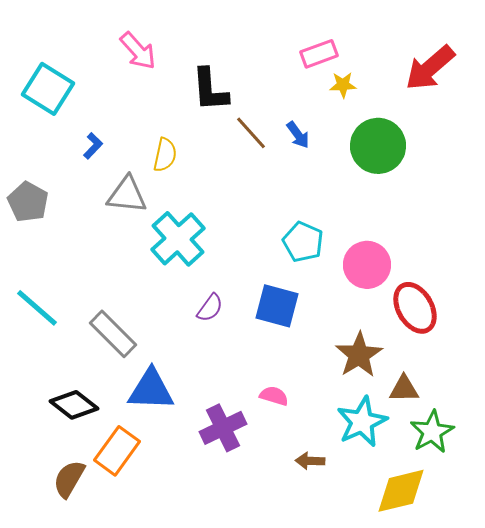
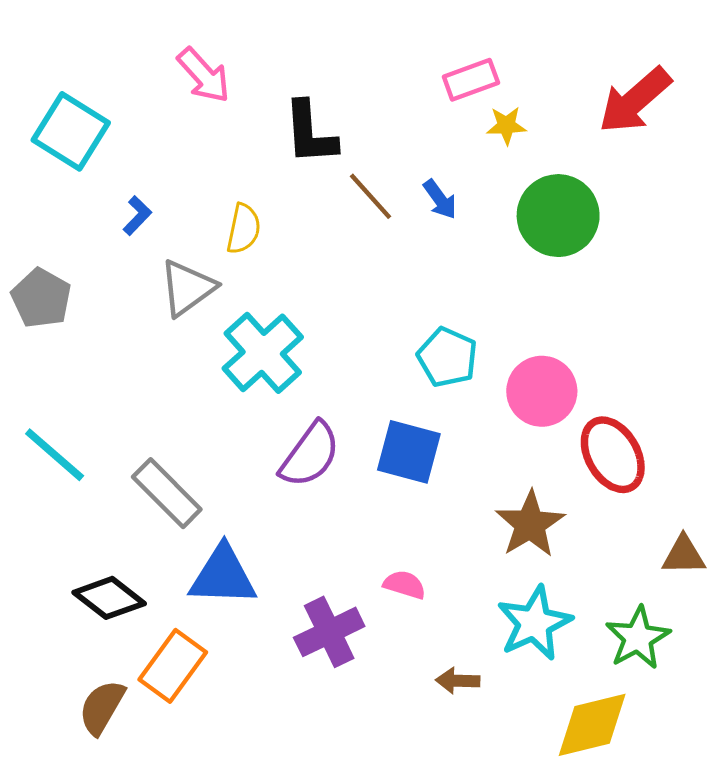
gray triangle: (127, 195) -> (187, 288), turned -42
purple semicircle: (210, 308) -> (310, 455), size x1.6
brown triangle: (404, 389) -> (684, 555), moved

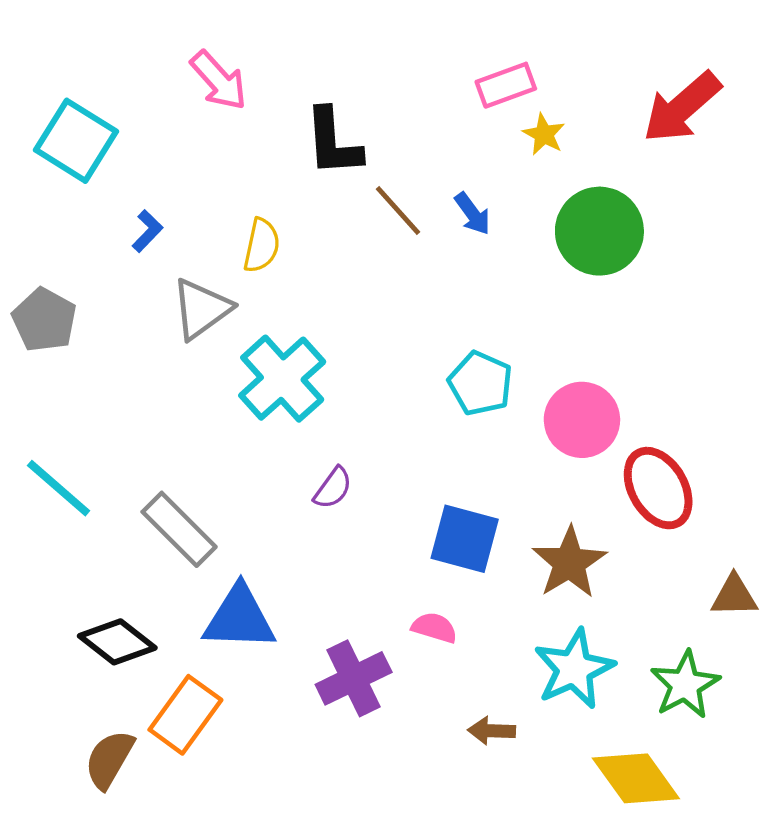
yellow star: (506, 125) -> (544, 134), turned 30
blue square: (409, 452) -> (465, 539), moved
purple semicircle: (310, 455) -> (333, 488), size x0.6
yellow diamond: (592, 725) -> (636, 778), turned 68

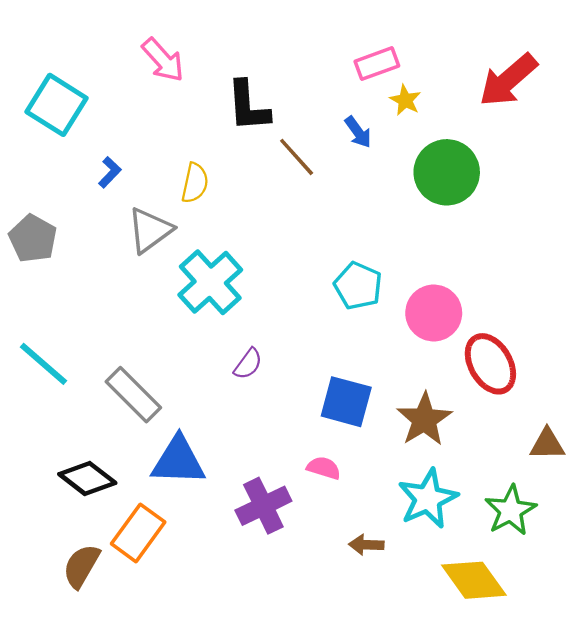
blue arrow: (473, 214) -> (358, 132), moved

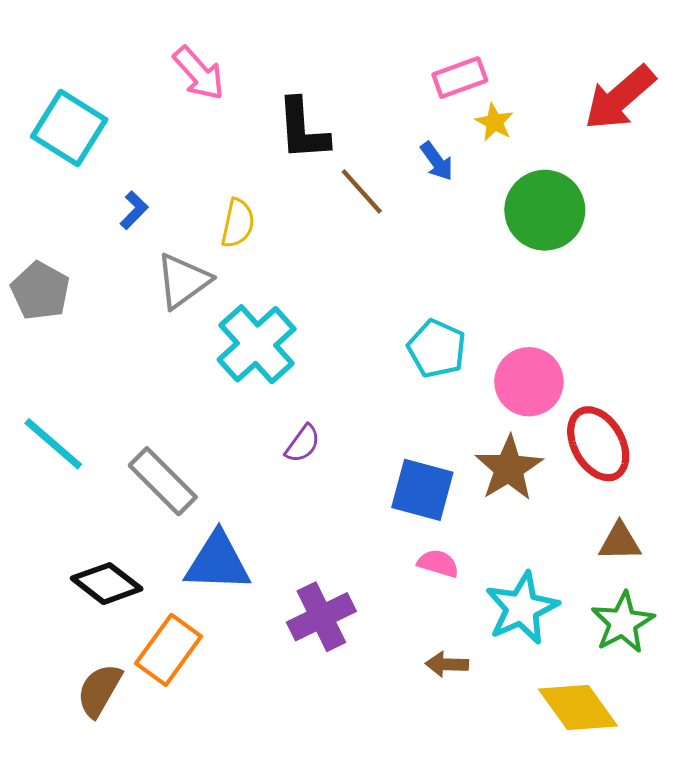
brown star: (424, 419) -> (509, 468), moved
brown triangle: (547, 444) -> (620, 542), moved
pink semicircle: (324, 468) -> (438, 563), moved

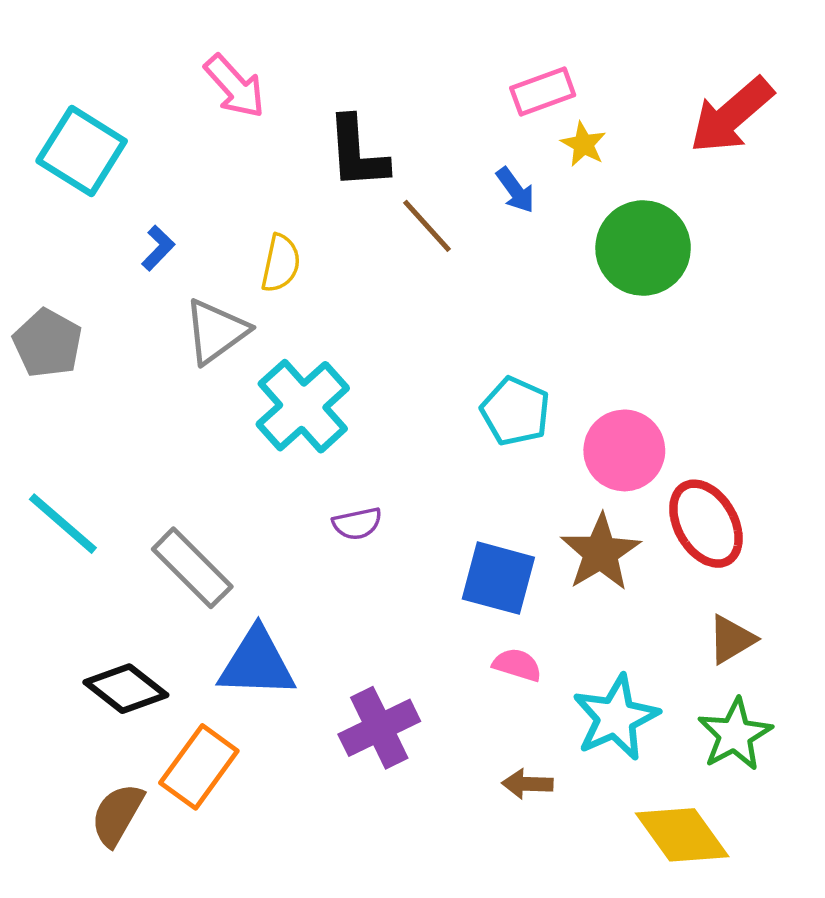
purple semicircle: (303, 444) -> (357, 524), turned 42
brown triangle: (620, 542) -> (731, 639), turned -30

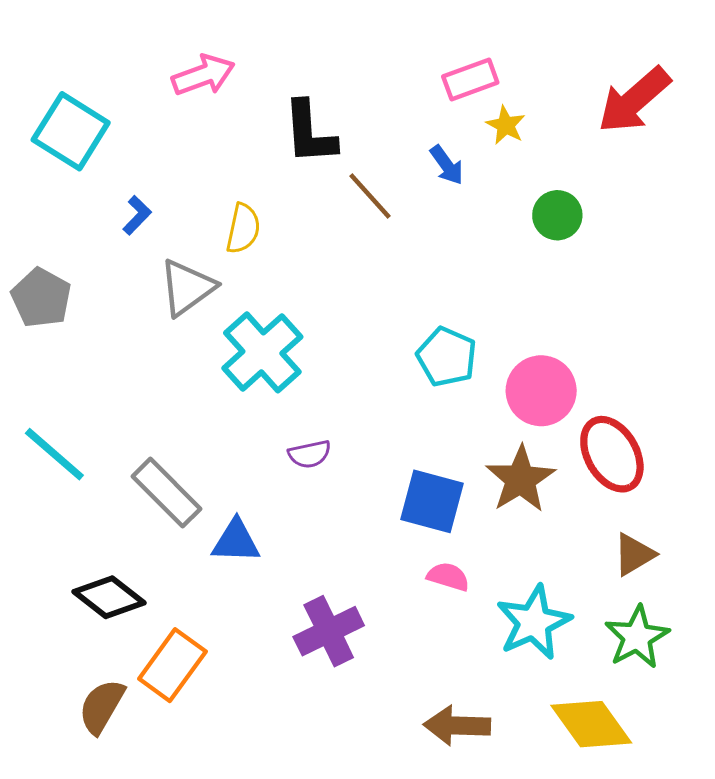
pink arrow: (235, 86) -> (203, 75), turned -68
green circle: (643, 248) -> (557, 215), size x0.6
blue triangle: (257, 663) -> (236, 541), moved, size x0.7
brown arrow: (527, 784) -> (457, 726), moved, size x1.5

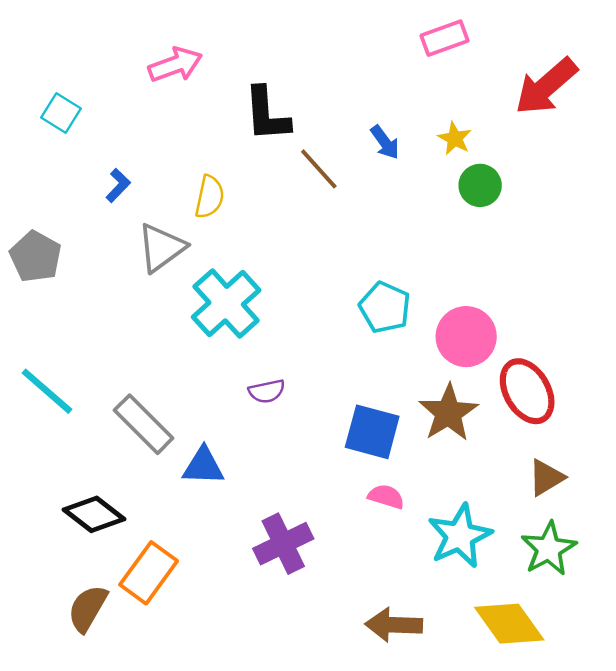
pink rectangle: (470, 80) -> (445, 38), moved
yellow star: (506, 125) -> (455, 138), moved
cyan square: (71, 131) -> (61, 113), size x0.6

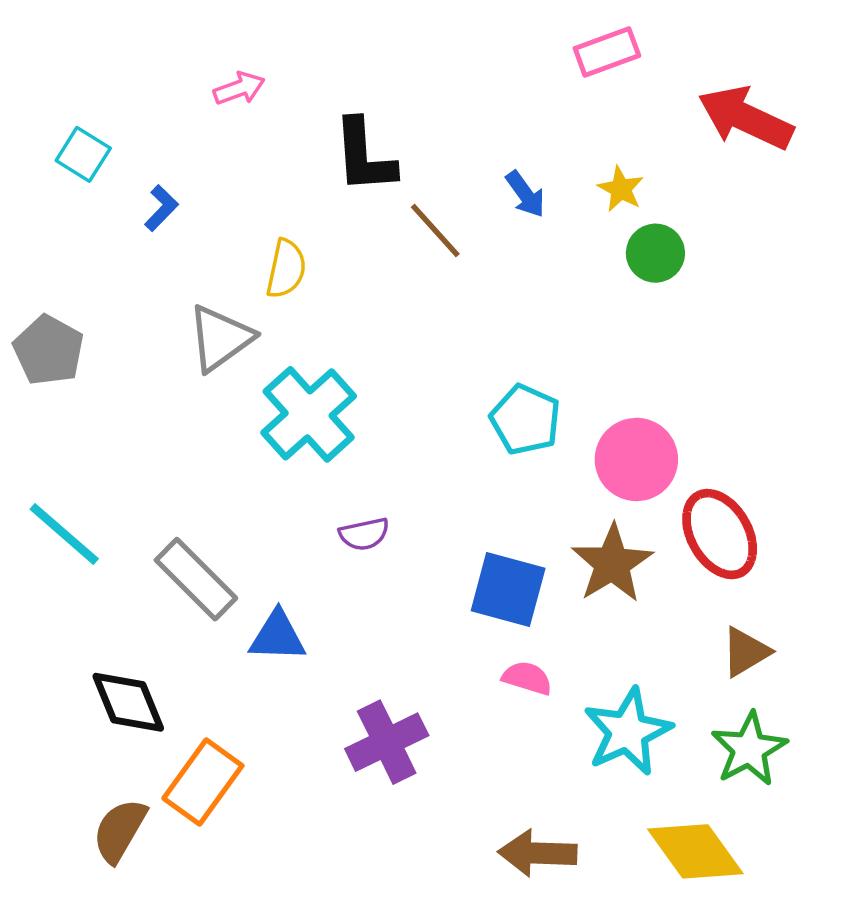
pink arrow: (175, 65) -> (239, 88), size x0.7
red arrow: (546, 86) -> (746, 118), turned 66
blue L-shape: (118, 185) -> (161, 208), moved
black diamond: (94, 514) -> (128, 702), turned 30

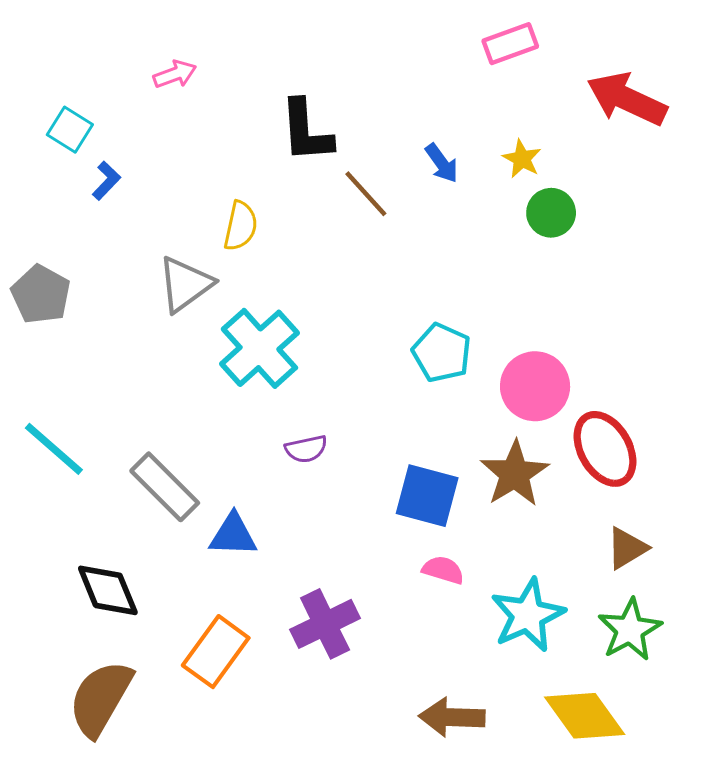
pink arrow: (239, 88) -> (175, 74), moved
blue L-shape: (161, 208) -> (106, 181), moved
orange rectangle: (203, 782) -> (216, 652), moved
brown semicircle: (120, 831) -> (101, 698), size x1.4

